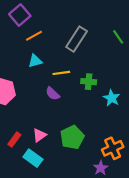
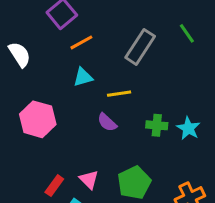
green line: (118, 37) -> (187, 33), moved
green cross: (89, 82) -> (157, 125), moved
pink triangle: (39, 135) -> (89, 180), turned -40

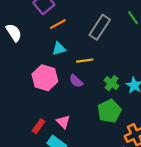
pink hexagon: (38, 119) -> (45, 78), moved
green cross: (157, 125) -> (112, 83), turned 32
green pentagon: (134, 183) -> (109, 111), moved

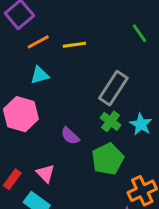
gray rectangle: (100, 27) -> (113, 88), moved
yellow line: (85, 61) -> (74, 45), moved
purple semicircle: (76, 81) -> (70, 136), moved

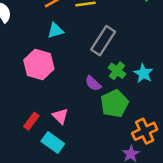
gray rectangle: (113, 88) -> (103, 41), moved
purple semicircle: (70, 136) -> (93, 83), moved

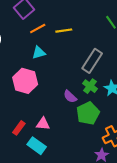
gray rectangle: (103, 41) -> (92, 61), moved
pink triangle: (60, 116) -> (43, 124), turned -40

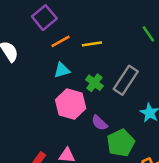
pink hexagon: (25, 81) -> (71, 104), moved
green cross: (90, 86) -> (94, 83), moved

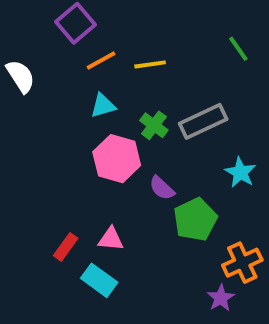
gray rectangle: (126, 80) -> (203, 121), turned 32

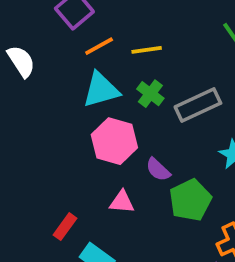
cyan triangle: (103, 106) -> (101, 90), size x1.5
green cross: (154, 125) -> (150, 94), moved
pink triangle: (111, 239) -> (122, 202), moved

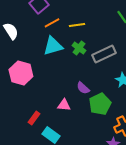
pink hexagon: (114, 141) -> (21, 73), moved

